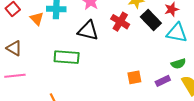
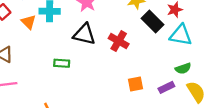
red cross: (120, 22) -> (119, 41), moved
green rectangle: (67, 57) -> (62, 63), size x0.6

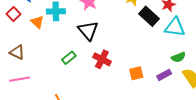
black triangle: (84, 34) -> (88, 31), turned 40
red cross: (119, 41) -> (102, 59), moved
green rectangle: (62, 63) -> (69, 58), turned -40

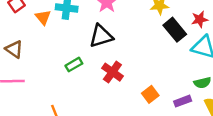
black triangle: (88, 31) -> (101, 36), turned 45
orange square: (136, 73) -> (150, 94), turned -32

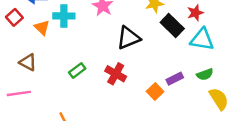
black triangle: (101, 36) -> (128, 38), moved
brown triangle: (14, 49) -> (28, 62), moved
purple rectangle: (183, 101) -> (175, 79), moved

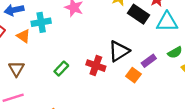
black triangle: (128, 38) -> (119, 51), moved
brown triangle: (28, 62) -> (16, 69), turned 42

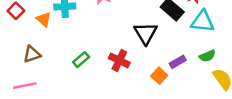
black triangle: (119, 51) -> (146, 33), moved, turned -35
brown triangle: (16, 69) -> (32, 54), turned 35

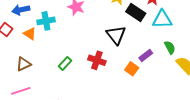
green semicircle: (207, 56) -> (170, 47), turned -88

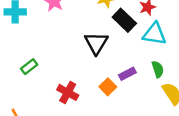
red cross: (97, 60) -> (68, 92), moved

